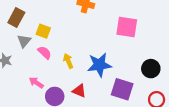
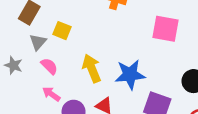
pink semicircle: (45, 53) -> (49, 66), moved
yellow arrow: (68, 61) -> (92, 68), size x1.5

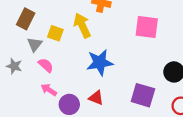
yellow arrow: (92, 68) -> (82, 25), moved
blue star: (130, 74) -> (100, 62), moved

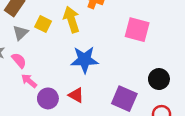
pink semicircle: (46, 65) -> (19, 60), moved

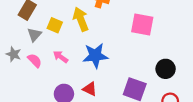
pink arrow: (29, 81) -> (61, 57), moved

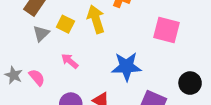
gray star: (14, 54) -> (14, 75), moved
blue star: (95, 56) -> (126, 66), moved
pink semicircle: (35, 60) -> (37, 77), moved

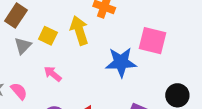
blue star: (126, 66) -> (121, 62), moved

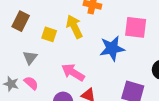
gray triangle: (23, 46) -> (30, 57), moved
pink arrow: (53, 74) -> (73, 72), moved, size x1.5

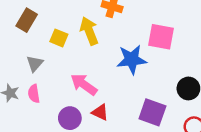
pink semicircle: (31, 83) -> (34, 94), turned -144

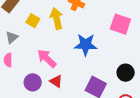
pink square: (161, 37) -> (120, 24), moved

